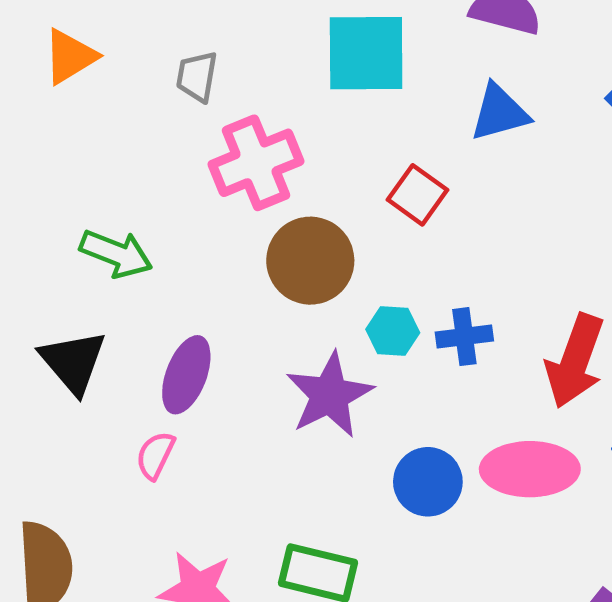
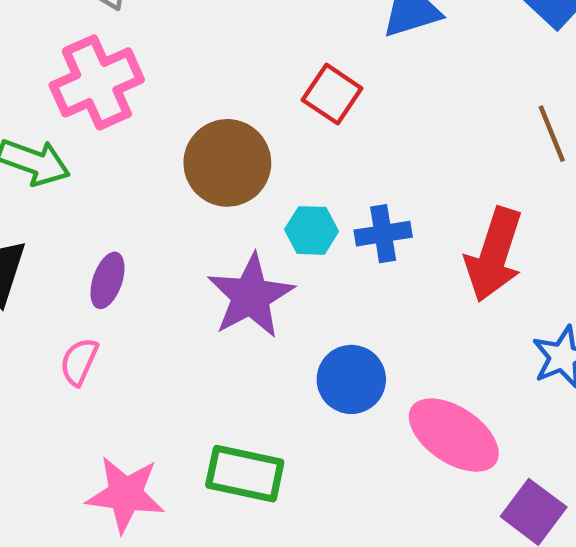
pink cross: (256, 163) -> (97, 82), moved
purple ellipse: (186, 375) -> (107, 280), size x0.7
pink ellipse: (530, 469) -> (454, 435), moved, turned 36

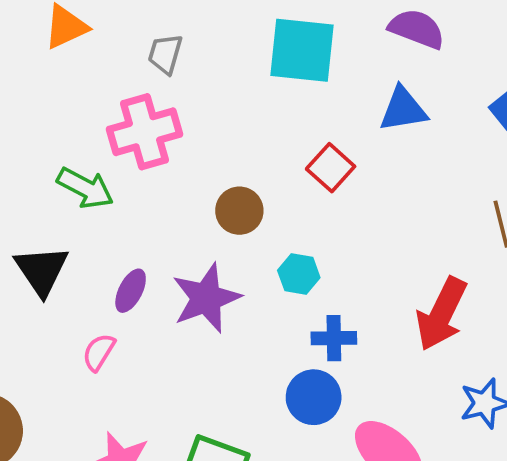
brown circle: (227, 163) -> (239, 211), size x0.7
blue cross: (383, 234) -> (334, 338), moved
purple star: (251, 296) -> (206, 298), moved

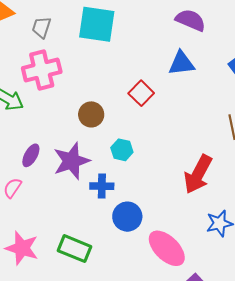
cyan square: (302, 50) -> (97, 24), moved
gray trapezoid: (165, 54) -> (41, 27), moved
blue cross: (334, 338) -> (102, 186), moved

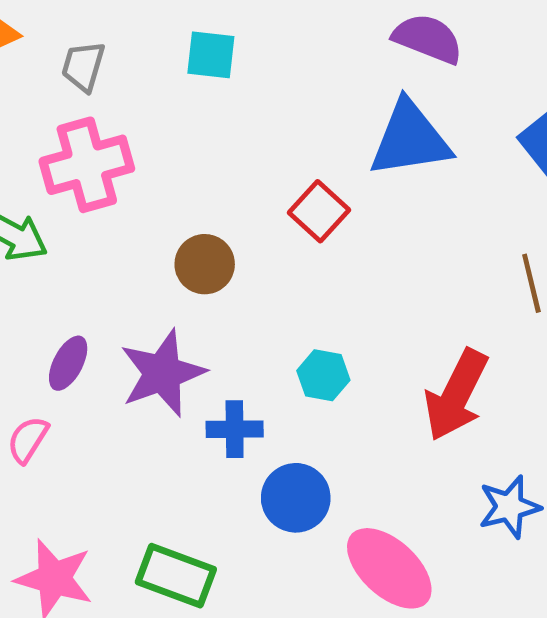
cyan square: (97, 24) -> (211, 55), size x0.6
blue triangle: (182, 63) -> (410, 139), size x1.4
cyan hexagon: (122, 150) -> (323, 375), moved

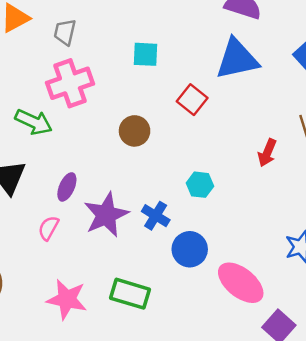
cyan square: (211, 55) -> (146, 54), moved
purple star: (163, 373) -> (106, 215), moved
red arrow: (456, 395) -> (267, 153), moved, size x0.6
blue cross: (235, 429) -> (156, 216), turned 36

